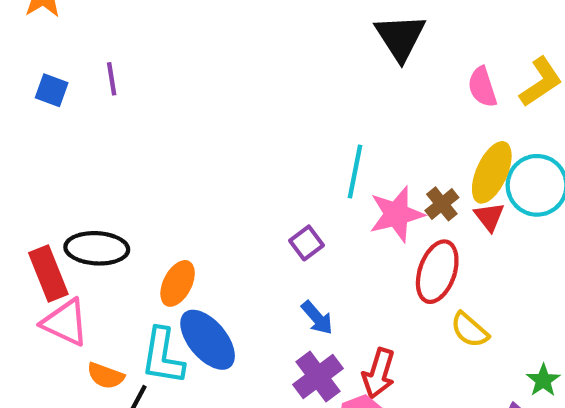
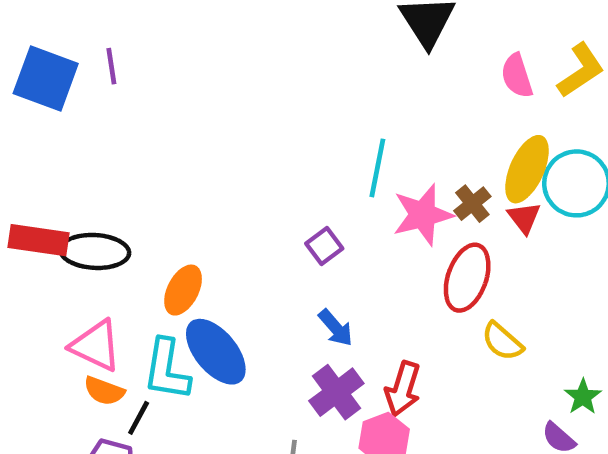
blue square: (52, 90) -> (46, 79), size x1.8
red rectangle: (48, 273) -> (39, 240), moved, turned -60
pink triangle: (65, 322) -> (96, 346), moved

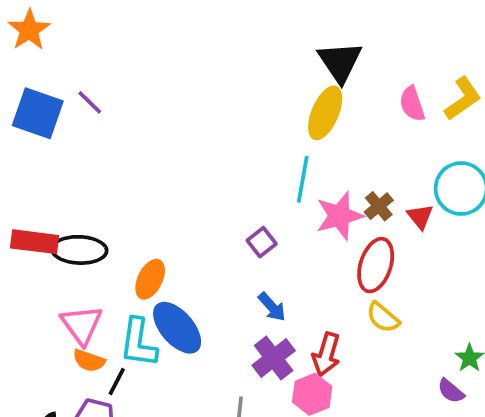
purple line: (111, 66) -> (90, 102), turned -36
yellow ellipse: (527, 169) -> (325, 113), moved
yellow semicircle: (502, 341) -> (383, 317), moved
pink triangle: (96, 346) -> (82, 325), turned 30

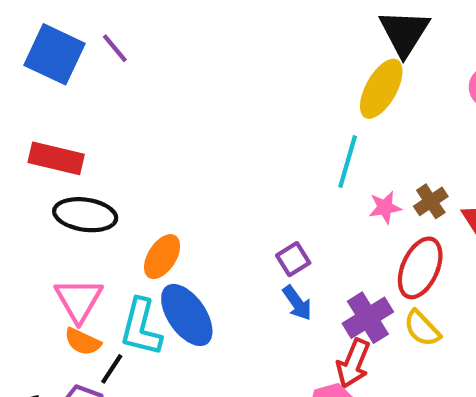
pink star: (339, 216) -> (385, 207), size x0.6
red rectangle: (35, 242) -> (56, 158), moved
purple square: (262, 242) -> (293, 259), moved
purple cross: (274, 358) -> (368, 318), moved

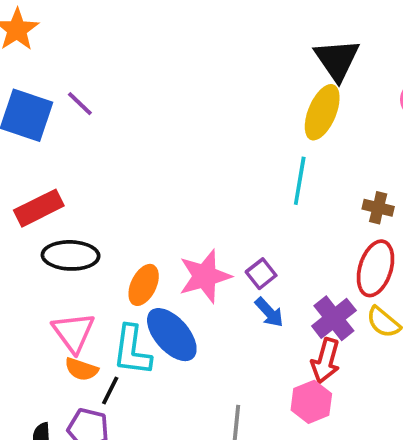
red rectangle: (56, 158) -> (39, 208), turned -33
brown cross: (431, 201) -> (378, 208), turned -36
pink star: (385, 207) -> (205, 276), moved, size x1.8

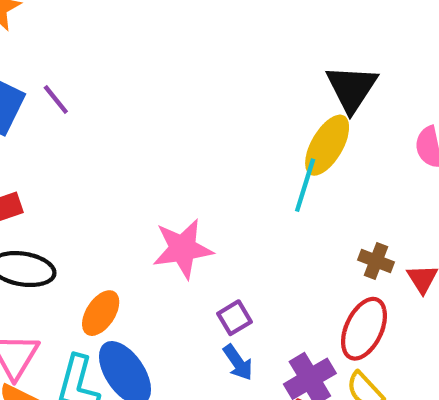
cyan line: (300, 181) -> (305, 185), moved
pink star: (205, 276) -> (183, 249), moved

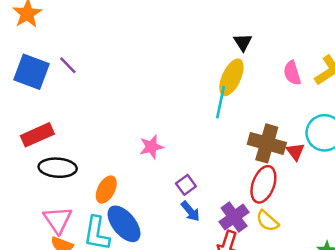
black triangle: (352, 88) -> (243, 42), size x0.6
pink star: (183, 249) -> (151, 147), size x0.7
brown cross: (376, 261) -> (267, 143), size x1.8

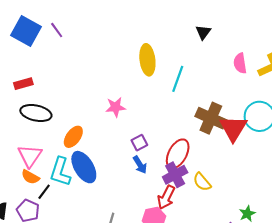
yellow ellipse: (231, 77) -> (147, 60), moved, turned -40
red rectangle: (37, 135) -> (23, 84), size x0.7
red triangle: (295, 152) -> (233, 128), size x1.8
red ellipse: (263, 184) -> (178, 154), moved

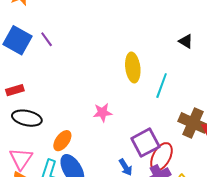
black triangle: (203, 32) -> (186, 41), turned -35
purple square: (139, 143) -> (145, 143), moved, size x1.8

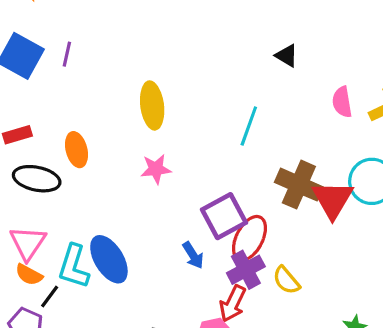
purple line: (47, 39) -> (67, 54), turned 49
yellow ellipse: (133, 68) -> (152, 105), moved
orange ellipse: (62, 141) -> (77, 150), moved, turned -50

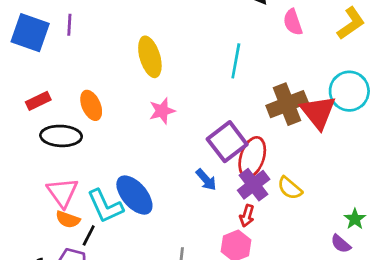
pink semicircle: (342, 102) -> (293, 22), moved
brown cross: (299, 185) -> (287, 104), turned -36
cyan L-shape: (74, 266) -> (105, 206), turned -33
red arrow: (233, 304) -> (247, 216), size x0.7

